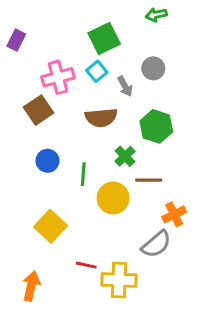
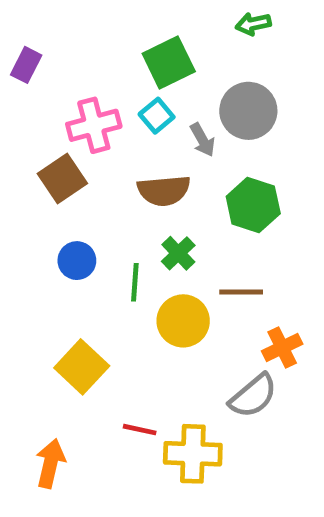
gray circle: (153, 68) -> (248, 111), size x1.5
green cross: (125, 156) -> (178, 253), moved

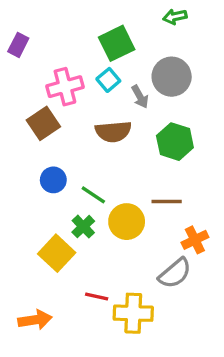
green cross: (178, 253) -> (83, 227), moved
green line: (135, 282) -> (93, 195), turned -60
orange arrow: (50, 463) -> (35, 320), turned 68

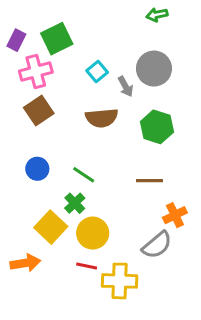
green square: (117, 43) -> (57, 39), moved
pink cross: (65, 87) -> (36, 72), moved
blue circle: (53, 180) -> (37, 169), moved
yellow circle: (127, 222) -> (93, 233), moved
orange arrow: (35, 320) -> (25, 263), moved

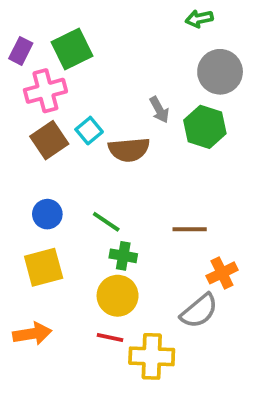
gray circle: (154, 69) -> (220, 72), moved
cyan square: (97, 72) -> (89, 131), moved
green hexagon: (157, 127) -> (205, 127), moved
green cross: (75, 203) -> (123, 256), moved, turned -36
yellow square: (51, 227) -> (44, 267), moved, turned 32

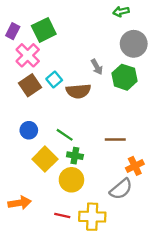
pink cross: (45, 91) -> (28, 55), turned -30
yellow square: (44, 267) -> (45, 159), moved, turned -30
red line: (110, 337) -> (62, 216), moved

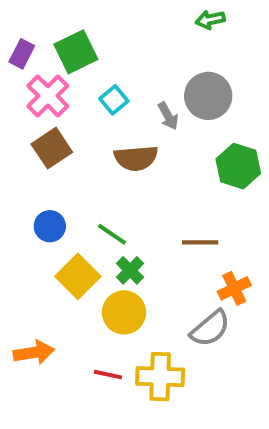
gray circle: (134, 44) -> (208, 96), moved
green hexagon: (124, 77) -> (238, 166), moved
cyan square: (54, 80) -> (114, 100), moved
green cross: (75, 156) -> (130, 270), turned 35

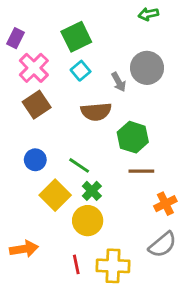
green square: (76, 52) -> (76, 37), moved
green hexagon: (238, 166) -> (133, 137), moved
gray semicircle: (210, 328) -> (163, 245), moved
red line: (108, 375) -> (76, 264), turned 66

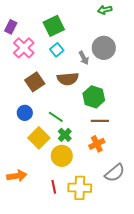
brown square: (37, 105) -> (35, 82), moved
orange cross: (165, 204) -> (97, 144), moved

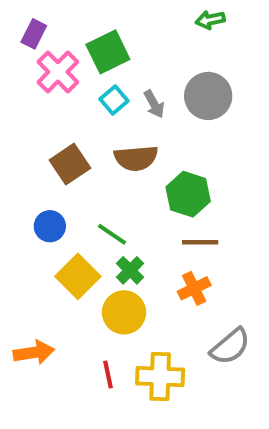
purple rectangle: (11, 27) -> (34, 34), moved
pink cross: (24, 48) -> (58, 72), moved
gray arrow: (84, 58) -> (154, 104), moved

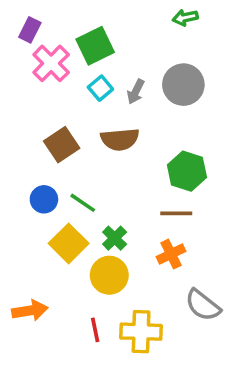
gray arrow: (154, 104) -> (136, 92), turned 55
green hexagon: (188, 194) -> (187, 171), moved
green line: (112, 234) -> (83, 203), moved
gray semicircle: (230, 346) -> (203, 305), turned 78

